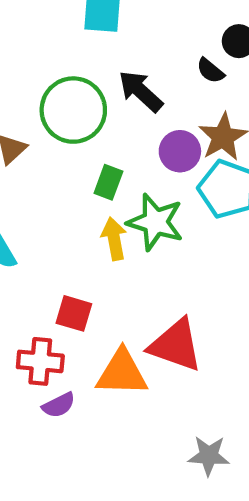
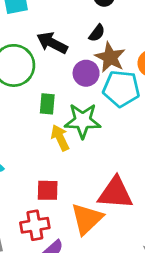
black semicircle: (210, 71) -> (97, 33), moved, turned -78
orange triangle: (122, 373) -> (87, 219), turned -30

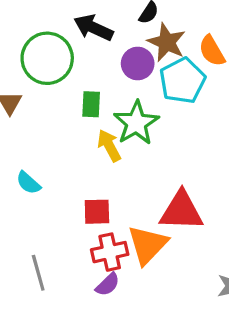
cyan pentagon: (121, 89) -> (182, 81), turned -30
green star: (83, 121) -> (136, 123), turned -30
red cross: (35, 225) -> (110, 252), moved

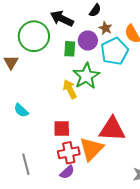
brown star: (167, 42) -> (105, 28), size x0.6
green rectangle: (91, 104) -> (70, 49), moved

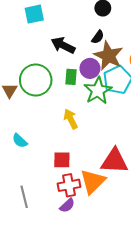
brown star: (105, 28) -> (108, 56), size x2.0
green circle: (34, 36) -> (36, 80), moved
green star: (86, 76) -> (98, 91), moved

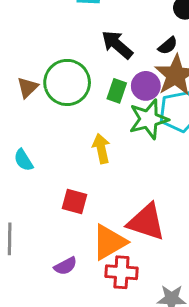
red cross: (69, 185) -> (121, 272), moved

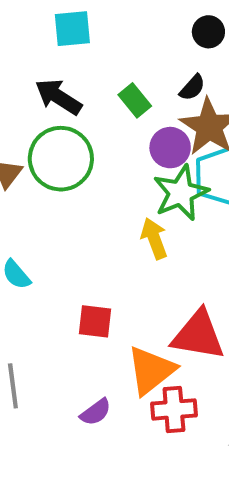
black arrow: (117, 45) -> (58, 97), moved
green rectangle: (117, 91) -> (135, 100), moved, turned -50
yellow arrow: (101, 148) -> (154, 238), moved

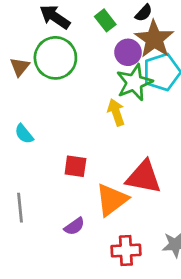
red cross: (174, 409) -> (126, 251), moved

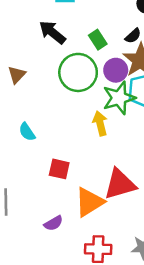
green circle: (55, 58) -> (78, 72), moved
cyan semicircle: (24, 134) -> (27, 132), moved
red triangle: (144, 177) -> (120, 184), turned -32

